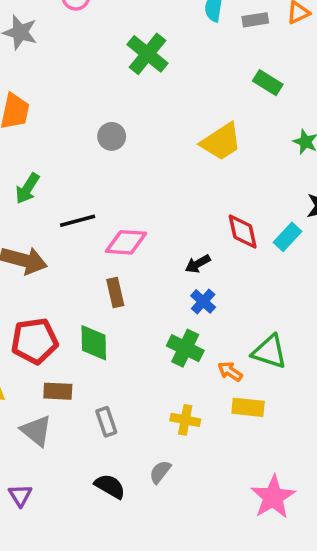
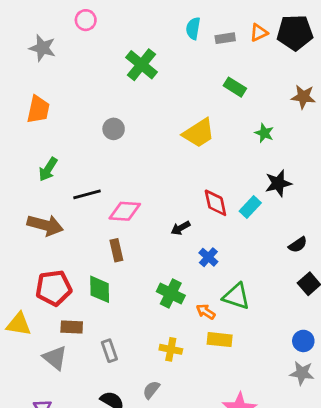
blue cross: (203, 301) -> (208, 257), moved

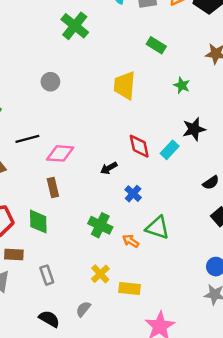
yellow trapezoid: (199, 133) -> (125, 85), turned 128
yellow rectangle: (220, 340) -> (129, 288), moved
yellow cross: (171, 349) -> (100, 274), turned 36

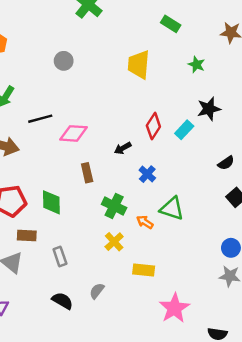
red diamond: (139, 146) -> (153, 126), turned 45
brown rectangle: (53, 188) -> (87, 173), moved
yellow cross: (100, 274) -> (114, 242), moved

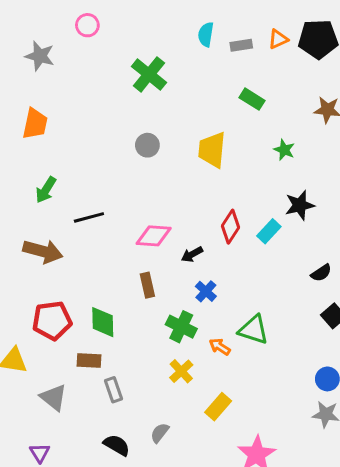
gray circle: (64, 61) -> (147, 145), moved
pink diamond: (73, 133) -> (154, 236), moved
blue cross: (147, 174) -> (206, 291), moved
brown rectangle: (27, 236) -> (89, 361), moved
yellow rectangle: (144, 270) -> (218, 407), turned -55

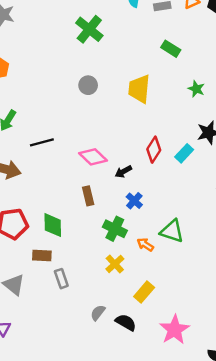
pink diamond: (154, 236) -> (93, 157), turned 40
black semicircle: (117, 445) -> (126, 322), moved

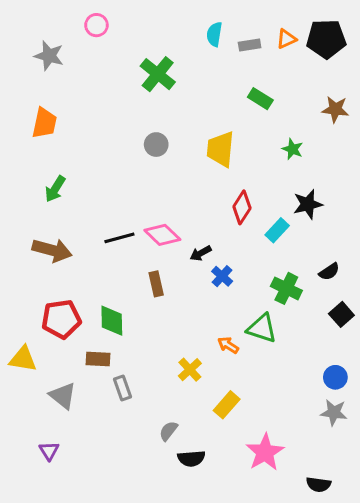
black line: (42, 142) -> (119, 238), moved
red diamond: (154, 150) -> (242, 207), moved
blue cross: (134, 201) -> (222, 276), moved
green cross: (115, 229) -> (286, 288), moved
black semicircle: (126, 322) -> (191, 458), moved, turned 145

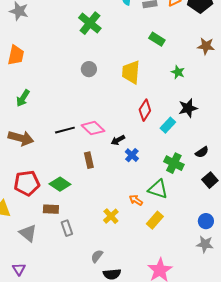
green diamond: (112, 321) -> (60, 184), turned -55
yellow rectangle: (227, 405) -> (155, 220), moved

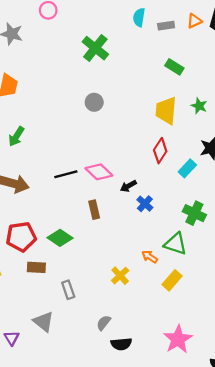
yellow trapezoid: (131, 72) -> (166, 111), moved
brown rectangle: (51, 209) -> (36, 267), moved
gray triangle: (28, 233) -> (43, 322), moved

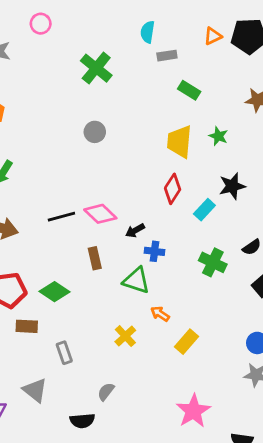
gray rectangle: (166, 26) -> (167, 56), moved
blue cross: (145, 204) -> (154, 251), turned -35
green triangle: (176, 244) -> (136, 280), moved
black semicircle: (121, 344) -> (82, 421), moved

